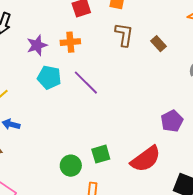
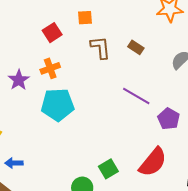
cyan pentagon: (49, 77) -> (58, 105), moved, size x1.4
purple line: (86, 83) -> (136, 96), moved

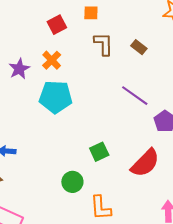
orange cross: (50, 68) -> (52, 60), turned -30
green square: (108, 169) -> (99, 152), moved

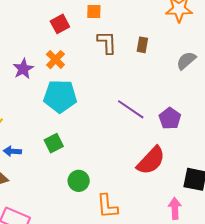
brown rectangle: (139, 47) -> (142, 45), turned 63
purple line: (135, 96) -> (131, 109), moved
green square: (99, 152) -> (54, 143), moved

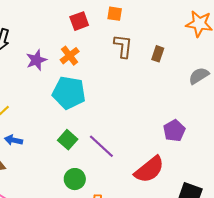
purple line: (131, 109) -> (101, 146), moved
green square: (54, 143) -> (68, 140), moved, turned -30

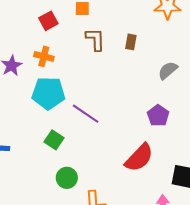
orange cross: (70, 56) -> (44, 56), turned -30
gray semicircle: (199, 76) -> (168, 70), moved
purple line: (101, 146) -> (86, 114), moved

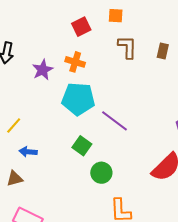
green circle: (67, 178) -> (101, 173), moved

